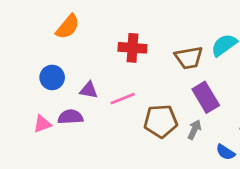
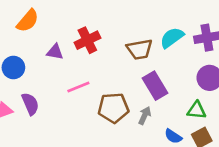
red cross: (132, 48) -> (87, 40), turned -30
purple triangle: (89, 90) -> (55, 52), moved
purple semicircle: (70, 117) -> (30, 104), turned 70

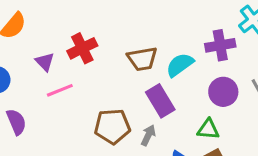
cyan semicircle: (172, 38) -> (180, 65), moved
purple triangle: (55, 52) -> (45, 62), turned 36
pink line: (78, 87) -> (60, 90), moved

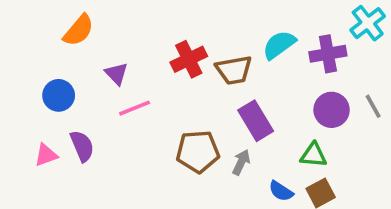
red cross: (82, 48) -> (189, 59), moved
cyan semicircle: (180, 65) -> (279, 45), moved

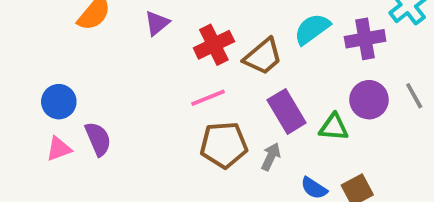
brown trapezoid: (234, 70) -> (263, 56), turned -30
purple triangle: (116, 74) -> (157, 23), moved, turned 35
blue circle: (59, 95) -> (59, 102), moved
pink line: (135, 108) -> (208, 98), moved
green triangle: (313, 155) -> (334, 127), moved

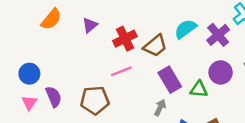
purple cross: (365, 39) -> (218, 35), turned -30
brown pentagon: (224, 145) -> (95, 100), moved
pink triangle: (59, 149) -> (29, 103), turned -35

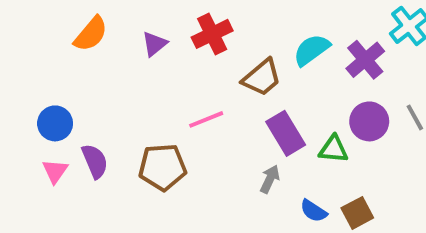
red cross: (125, 39) -> (212, 34), moved

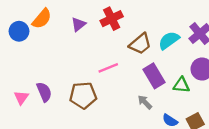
cyan semicircle: (312, 50) -> (169, 40), moved
blue circle: (55, 123) -> (19, 31), moved
gray arrow: (270, 179) -> (145, 102), turned -70

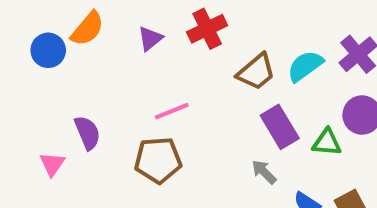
pink line: (108, 68) -> (172, 111), moved
purple semicircle: (44, 92) -> (87, 133), moved

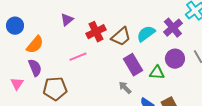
orange semicircle: (87, 29) -> (35, 45), moved
red cross: (207, 29) -> (96, 32), moved
brown pentagon: (158, 160) -> (55, 89), moved

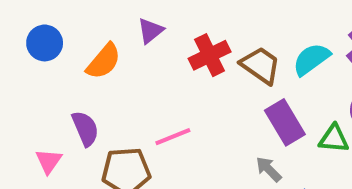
brown trapezoid: (121, 37) -> (260, 65), turned -105
orange semicircle: (35, 45) -> (104, 61), moved
pink line: (78, 57) -> (173, 137), moved

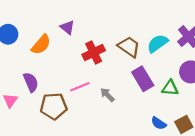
purple triangle: (151, 31) -> (67, 27), turned -42
red cross: (210, 55) -> (94, 53), moved
gray arrow: (269, 169) -> (107, 95), moved

